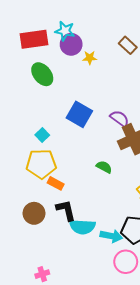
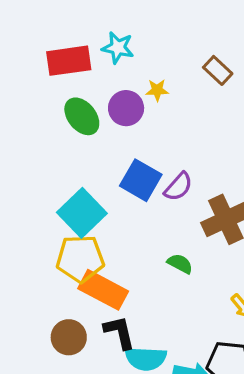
purple circle: (71, 44) -> (126, 108), moved
purple semicircle: (120, 119) -> (178, 187), moved, turned 96
cyan square: (42, 135) -> (82, 213), size x2.0
orange rectangle: (56, 183) -> (103, 290), size x1.8

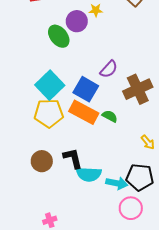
green ellipse: (82, 116) -> (59, 36), moved
blue square: (141, 180) -> (86, 89), moved
orange rectangle: (103, 290) -> (84, 112), moved

